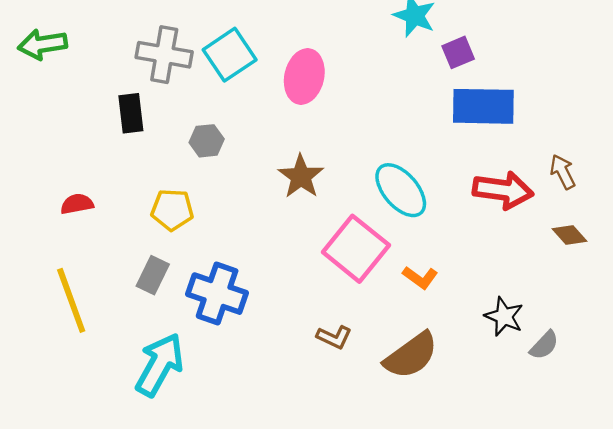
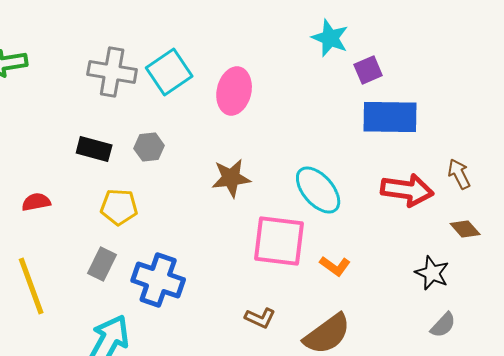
black rectangle: (131, 113) -> (94, 149), moved, turned -68
brown star: (301, 176) -> (231, 178), turned 30
pink square: (356, 249) -> (279, 241), turned -32
black star: (504, 316) -> (432, 273), moved

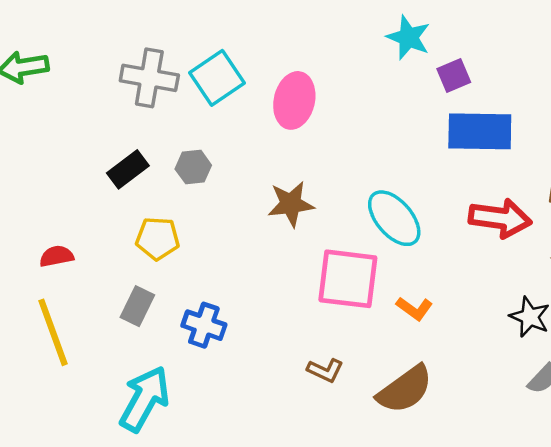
black rectangle: (94, 149) -> (128, 169), turned -52
red semicircle: (36, 202) -> (57, 256), moved
blue cross: (158, 280) -> (204, 325), size x0.7

